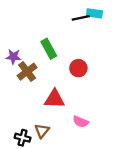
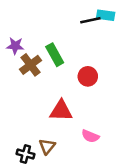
purple star: (13, 57) -> (15, 46), moved
brown cross: (27, 72) -> (31, 65), moved

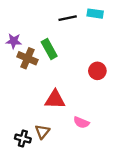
black line: (90, 20) -> (68, 18), moved
brown cross: (31, 65) -> (27, 58), turned -30
red circle: (88, 76) -> (97, 71), moved

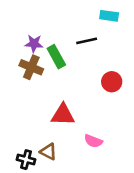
black line: (68, 18) -> (87, 41), moved
purple star: (14, 41) -> (34, 44), moved
brown triangle: (42, 132) -> (48, 152), turned -42

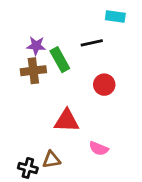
brown cross: (31, 67) -> (33, 71), turned -30
red circle: (112, 82) -> (104, 85), moved
brown triangle: (48, 152) -> (51, 160), turned -36

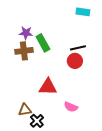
black line: (92, 43) -> (78, 48), moved
brown triangle: (51, 160) -> (25, 110), moved
black cross: (28, 168) -> (37, 121), moved, turned 32

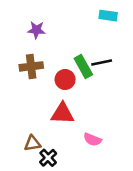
purple star: (26, 33) -> (36, 30), moved
green rectangle: (43, 43) -> (83, 66), moved
red circle: (75, 61) -> (65, 79), moved

